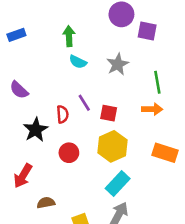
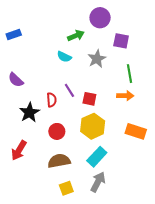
purple square: (147, 31) -> (121, 41), moved
green arrow: (69, 36) -> (76, 36), moved, turned 70
brown semicircle: (46, 203) -> (59, 161), moved, size x1.5

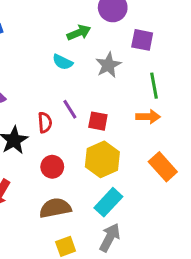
orange rectangle: (136, 131) -> (163, 167), turned 30

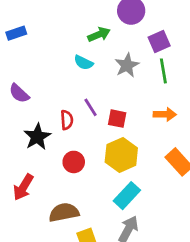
purple square: (142, 40) -> (159, 41), turned -35
green line: (154, 86) -> (163, 71), moved
brown semicircle: (55, 208) -> (64, 212), moved

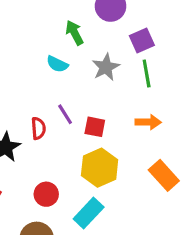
green arrow: (99, 34) -> (74, 33), turned -95
red circle: (74, 162) -> (46, 194), moved
cyan rectangle: (127, 196) -> (89, 213), moved

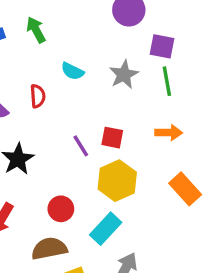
green arrow: (74, 33) -> (36, 30), moved
purple square: (142, 41) -> (162, 46), turned 35
purple line: (65, 114) -> (81, 146), moved
red semicircle: (38, 128) -> (38, 96), moved

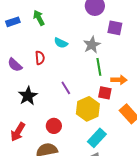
green line: (167, 81) -> (99, 67), moved
red square: (112, 138) -> (105, 93), moved
cyan rectangle: (106, 229) -> (97, 138), moved

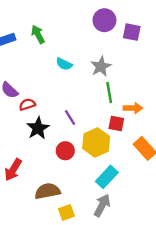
purple square: (115, 28) -> (132, 32), moved
red semicircle: (40, 58) -> (27, 104), moved, turned -104
black star: (28, 96) -> (38, 128), moved
red circle: (54, 126) -> (65, 151), moved

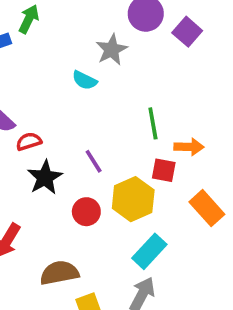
purple square: (132, 32) -> (187, 32), turned 30
green arrow: (38, 34) -> (29, 19), moved, turned 54
gray star: (101, 66) -> (112, 50), moved

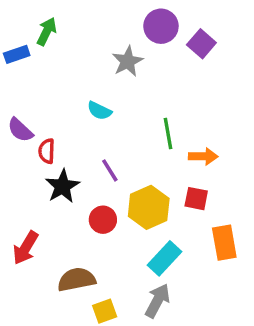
cyan semicircle: (85, 80) -> (99, 111), moved
red semicircle: (29, 141) -> (47, 151), turned -70
red square: (164, 170) -> (196, 199), moved
orange rectangle: (207, 208) -> (224, 243), moved, turned 32

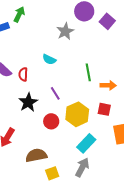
red semicircle: (47, 151) -> (23, 74), moved

